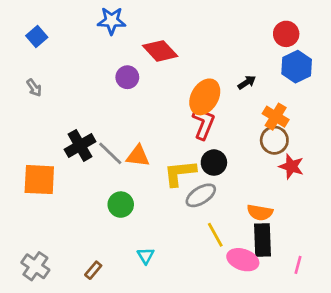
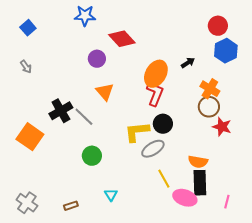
orange triangle: (138, 156) -> (105, 92), moved, turned 42
orange square: (39, 180) -> (30, 137), turned 32
brown rectangle: (93, 270) -> (71, 206), turned 32

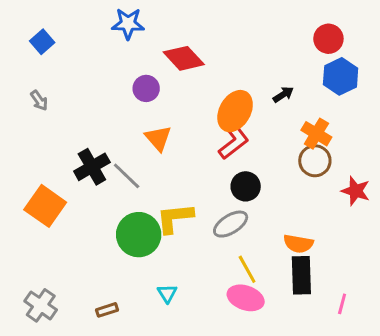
red L-shape: (155, 94) -> (234, 141), turned 30
red star: (222, 127) -> (356, 191), moved
yellow L-shape: (137, 132) -> (175, 218), moved
green circle: (92, 156) -> (139, 235), size x1.5
pink ellipse: (185, 198) -> (246, 298), moved

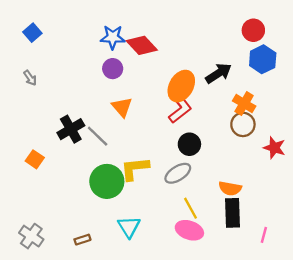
blue star: (128, 24) -> (113, 37), moved
black arrow: (283, 94) -> (218, 73), size x1.6
orange square: (45, 206) -> (35, 159), size x0.6
cyan triangle: (167, 293) -> (129, 227), size x1.5

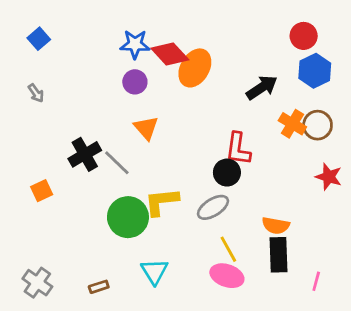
orange ellipse: (181, 86) -> (195, 68), moved
red L-shape: (180, 109) -> (238, 149), moved, turned 136
brown circle: (243, 124) -> (318, 125), moved
orange square: (35, 159) -> (42, 191), turned 30

